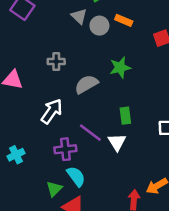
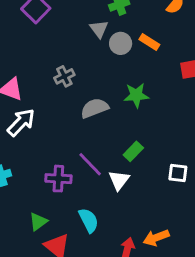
gray cross: (56, 61) -> (64, 76), turned -35
white arrow: (52, 111) -> (21, 122), moved
green rectangle: (125, 116) -> (133, 151), turned 42
cyan semicircle: (76, 176) -> (89, 220), moved

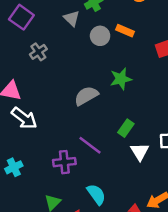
gray triangle: (99, 29) -> (72, 18), moved
gray cross: (64, 76) -> (38, 52), moved
white arrow: (21, 122) -> (24, 118), turned 92
white triangle: (119, 180) -> (140, 152), moved

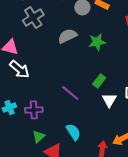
gray cross: (38, 52) -> (33, 18), size x1.5
gray semicircle: (86, 96) -> (67, 36), moved
purple cross: (64, 162) -> (34, 110), moved

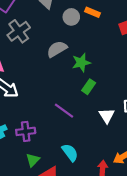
green star: (97, 42) -> (81, 63), moved
green rectangle: (99, 81) -> (89, 87), moved

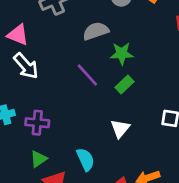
purple line: (64, 111) -> (87, 75), moved
white triangle: (107, 116) -> (120, 129), moved

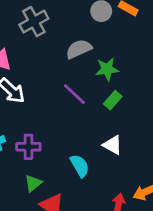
white triangle: (120, 129) -> (113, 145), turned -35
cyan semicircle: (85, 159) -> (80, 166), moved

